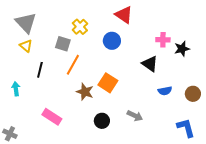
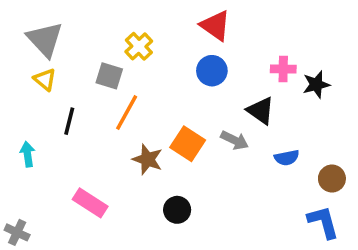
blue circle: (112, 41) -> (212, 71), moved
brown circle: (193, 94) -> (332, 179), moved
gray arrow: (135, 116) -> (235, 140), moved

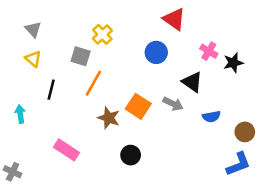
red triangle: (215, 25) -> (174, 19), moved
gray triangle: (45, 39) -> (33, 29), size x0.6
pink cross: (283, 69) -> (209, 51), turned 30
blue L-shape: (323, 222) -> (238, 164), turned 84

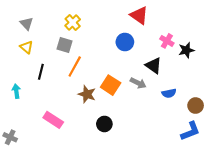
yellow cross: (102, 34) -> (73, 23), moved

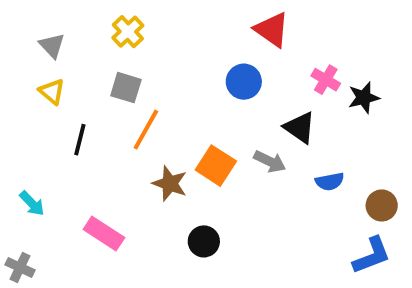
yellow cross: (73, 23) -> (128, 32), moved
cyan arrow: (16, 91) -> (32, 203), moved, turned 144

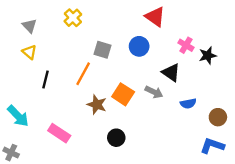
gray square: (126, 88) -> (103, 50), moved
cyan arrow: (32, 203) -> (18, 116), size x1.5
blue L-shape: (372, 255) -> (212, 146), turned -140

